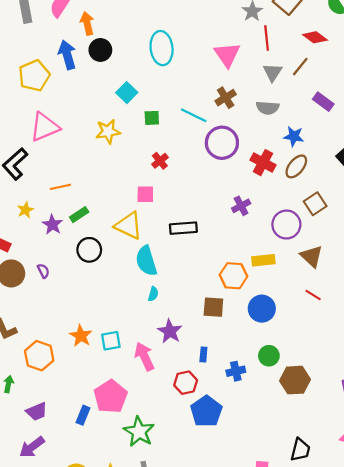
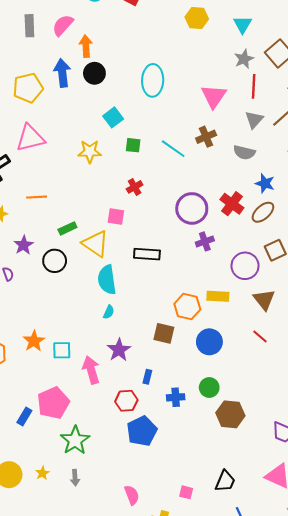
purple circle: (222, 143) -> (192, 208), moved
green rectangle: (79, 215) -> (67, 228), moved
purple star: (52, 225) -> (24, 245), moved

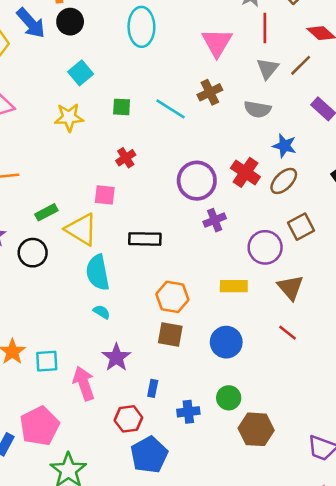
blue arrow: (62, 73) -> (31, 23), turned 148
cyan square: (113, 117) -> (81, 73), moved
orange hexagon: (187, 307) -> (172, 297), moved
cyan semicircle: (109, 312) -> (102, 312), turned -80

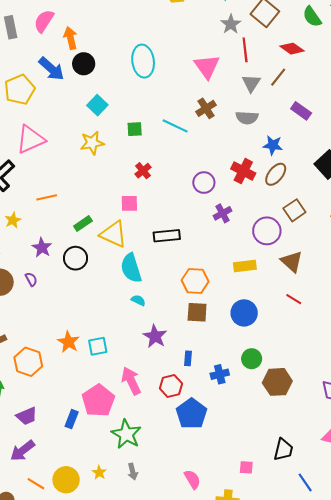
purple circle: (197, 181) -> (204, 183), size x0.7
pink arrow: (84, 383) -> (131, 381), moved

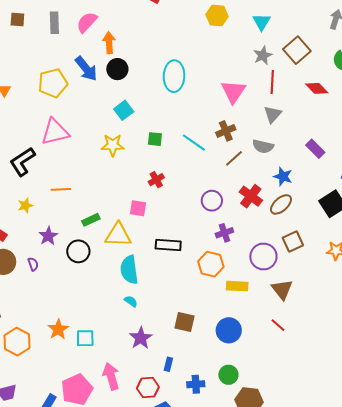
brown line: (278, 77) -> (234, 158), moved
yellow triangle: (113, 234) -> (118, 235), turned -32
orange hexagon: (195, 281) -> (211, 264), moved

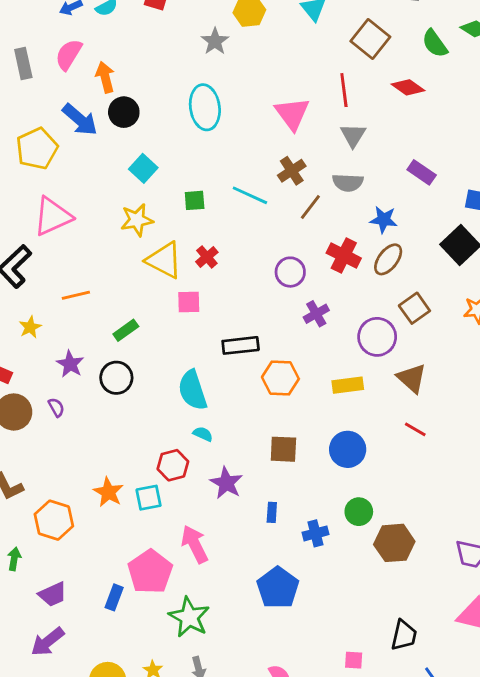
gray star: (263, 55) -> (215, 41), moved
yellow triangle: (118, 235) -> (164, 260), moved, turned 36
orange hexagon: (211, 264) -> (280, 378), moved
red hexagon: (148, 388) -> (173, 465), moved

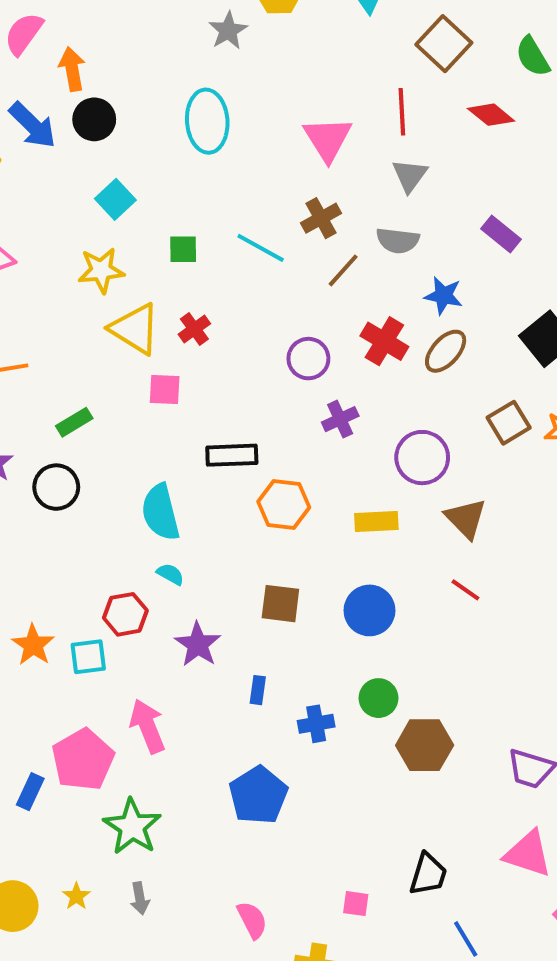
brown square: (414, 308) -> (509, 423), moved

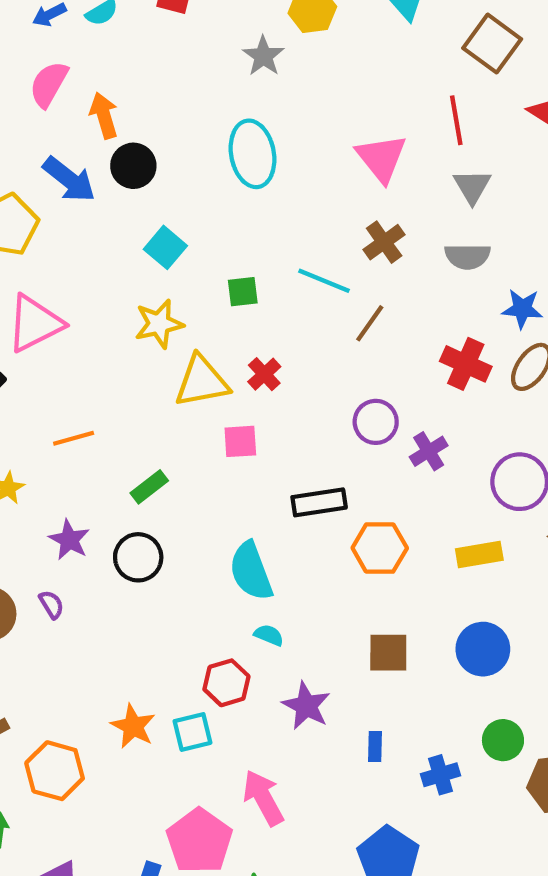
brown line: (343, 270) -> (370, 323), moved
yellow triangle: (135, 329) -> (202, 381), turned -36
purple circle: (308, 359) -> (376, 422), moved

